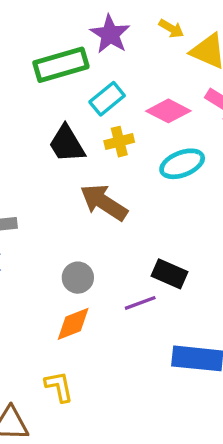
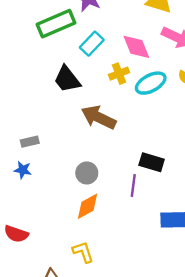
pink diamond: (168, 111) -> (136, 47), turned 48
yellow cross: (119, 142) -> (119, 74), moved
purple line: (140, 303) -> (133, 186), turned -55

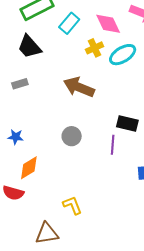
black trapezoid: (67, 79) -> (29, 47), moved
gray rectangle: (30, 142) -> (20, 84), moved
orange diamond: (88, 206) -> (29, 168), moved

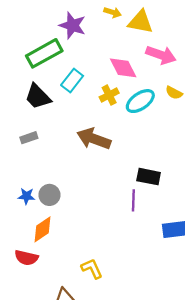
cyan rectangle: (69, 23) -> (72, 80), moved
gray circle: (72, 136) -> (49, 195), moved

